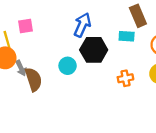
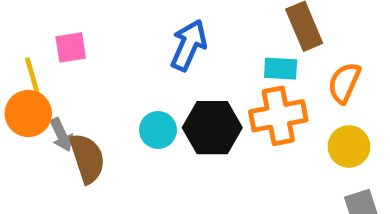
black hexagon: (94, 50) -> (212, 128), moved
orange cross: (125, 78) -> (278, 116), moved, size x1.6

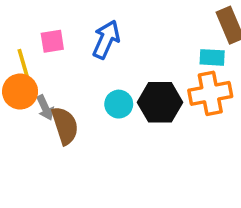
blue arrow: (189, 45) -> (106, 39), moved

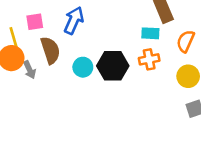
orange cross: (210, 93) -> (149, 59), size x0.7
brown semicircle: (65, 126) -> (50, 50), moved

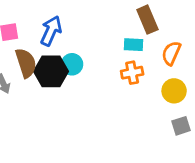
black hexagon: (113, 66) -> (51, 71), moved
cyan circle: (83, 67) -> (72, 64), moved

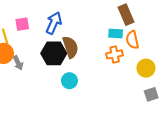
orange semicircle: (171, 53) -> (132, 40), moved, turned -36
brown semicircle: (26, 63) -> (70, 47), moved
cyan circle: (72, 64) -> (69, 81), moved

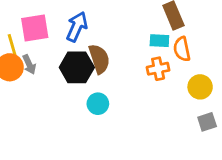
pink square: (22, 24) -> (35, 28), size x1.5
gray arrow: (18, 63) -> (29, 64), moved

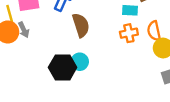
orange semicircle: (182, 49) -> (154, 31), moved
black hexagon: (77, 67) -> (63, 67), moved

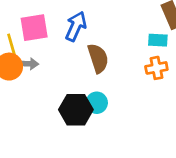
gray arrow: (24, 30) -> (29, 64), turned -63

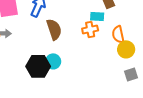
orange cross: (156, 68) -> (90, 29), moved

